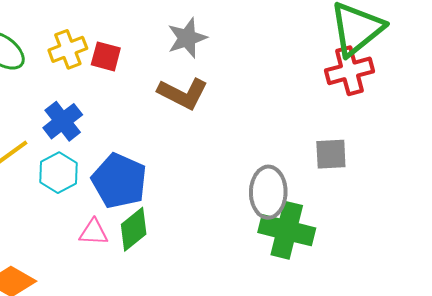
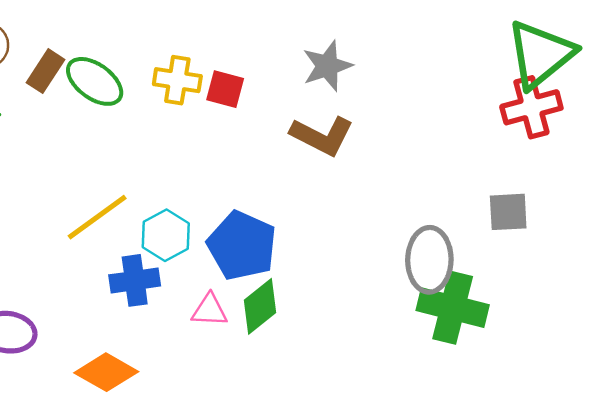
yellow cross: (68, 49) -> (177, 80), turned 30
blue cross: (63, 121) -> (135, 280), moved, turned 30

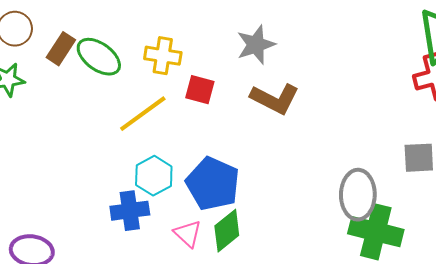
gray star: (327, 66) -> (256, 45), moved
red square: (225, 89) -> (200, 90), moved
yellow line: (97, 217) -> (143, 114), moved
pink triangle: (210, 310) -> (188, 234), turned 40

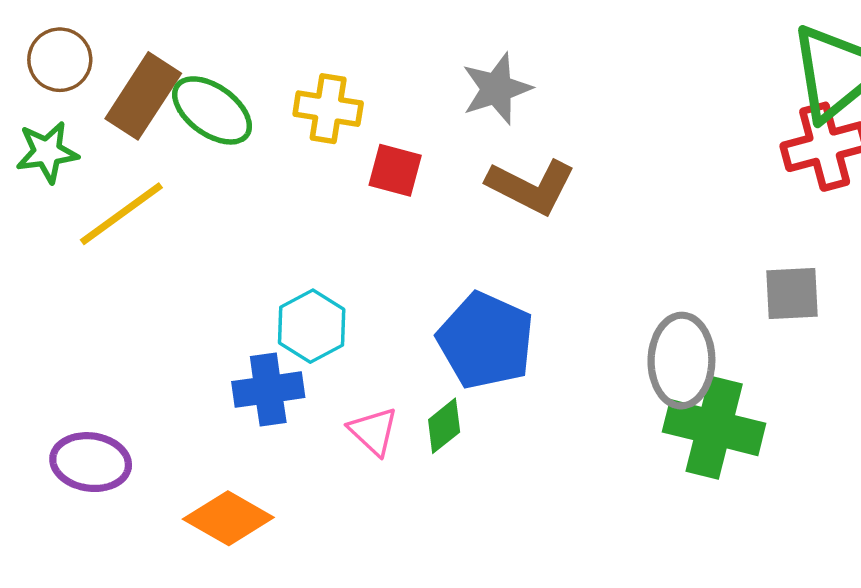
brown rectangle: (61, 49) -> (143, 96), size x1.4
yellow line: (143, 114) -> (121, 214), moved
blue pentagon: (213, 184) -> (486, 341), moved
green diamond: (227, 231) -> (444, 426), size x0.7

